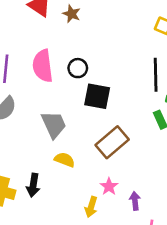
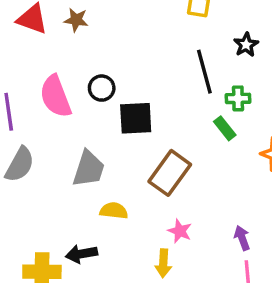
gray trapezoid: (54, 125) -> (89, 169), turned 56
black arrow: (33, 185) -> (81, 254), turned 85
purple arrow: (135, 201) -> (242, 238), moved

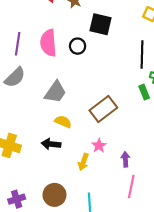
black square: (136, 118) -> (100, 24), moved
purple arrow: (242, 238) -> (125, 159), moved
black arrow: (81, 254) -> (51, 144), moved

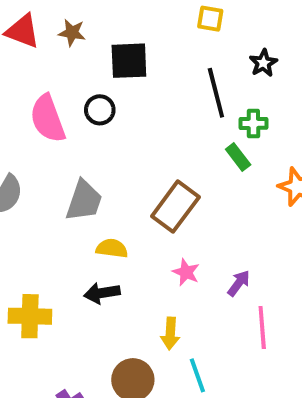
purple arrow: (125, 159) -> (239, 283), turned 56
yellow arrow: (83, 162) -> (170, 333), moved

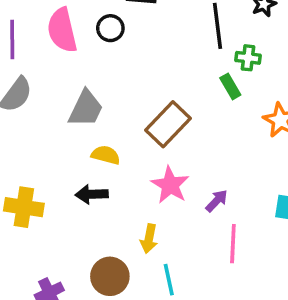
pink star: (186, 272) -> (170, 185), size x1.5

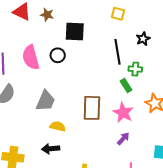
brown rectangle: (168, 124) -> (92, 108), turned -40
pink star: (170, 185) -> (123, 113), moved
purple arrow: (217, 201) -> (123, 139), moved

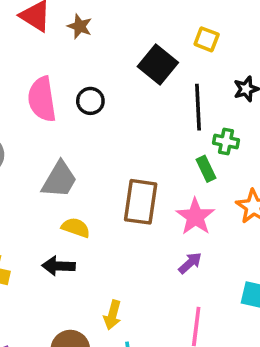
black square: (75, 32) -> (158, 64), moved, turned 30

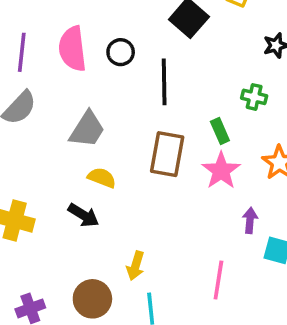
black line: (198, 107) -> (164, 82), moved
green rectangle: (206, 169) -> (220, 131), moved
purple arrow: (190, 263) -> (250, 220), moved, turned -45
black arrow: (58, 266) -> (83, 215), turned -152

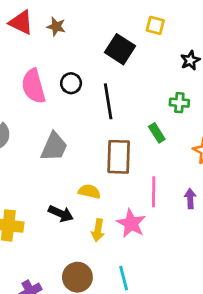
pink star: (221, 171) -> (131, 223), moved
yellow semicircle: (102, 178) -> (89, 191), moved
yellow arrow: (135, 266) -> (98, 230), moved
pink line: (218, 280) -> (154, 192), moved

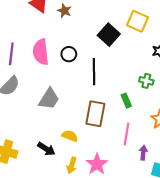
yellow square: (155, 25) -> (138, 21), size x1.5
pink line: (154, 192) -> (127, 134), moved

